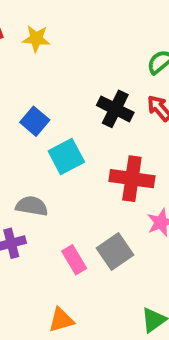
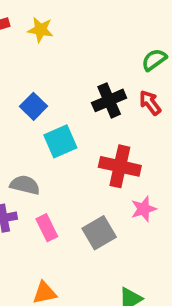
black cross: (115, 109) -> (109, 100), turned 36
pink rectangle: (74, 260) -> (47, 228), moved

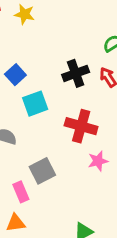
pink rectangle: (47, 228) -> (21, 192), moved
gray square: (99, 233) -> (42, 171), moved

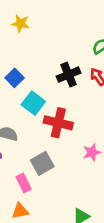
cyan square: (35, 104) -> (33, 103), turned -30
red cross: (81, 126) -> (58, 123), moved

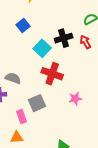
blue square: (15, 78) -> (23, 26), moved
cyan square: (33, 103) -> (42, 48), moved

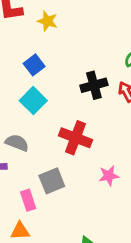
cyan square: (42, 48) -> (33, 101), moved

